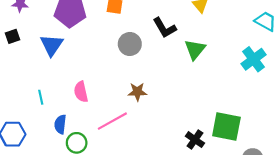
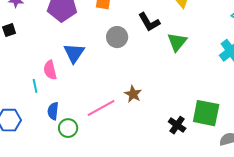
blue triangle: (52, 45) -> (74, 53), moved
pink semicircle: (81, 92) -> (50, 70), moved
brown star: (137, 92) -> (133, 94), moved, turned 30

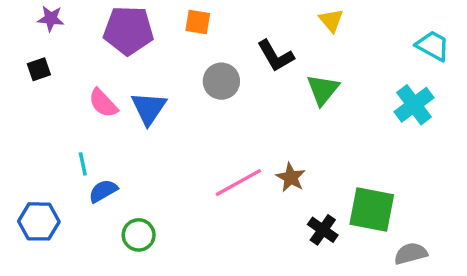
pink semicircle: (50, 70) -> (103, 103), moved, turned -30
brown star: (133, 94) -> (291, 177), moved
pink line: (101, 108) -> (238, 183), moved
blue semicircle: (53, 111) -> (103, 191), moved, turned 54

